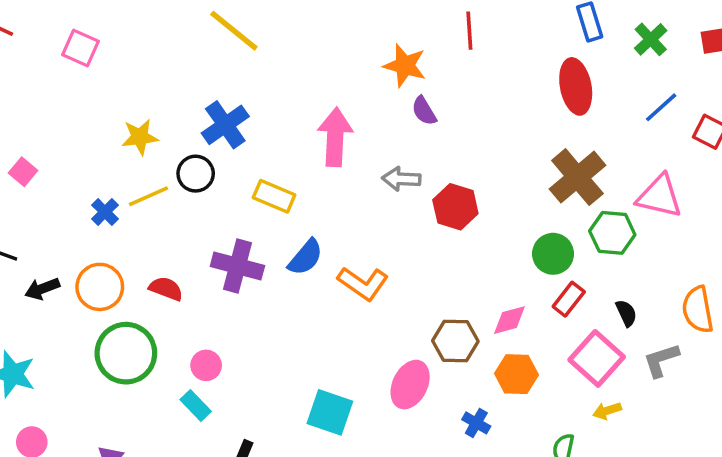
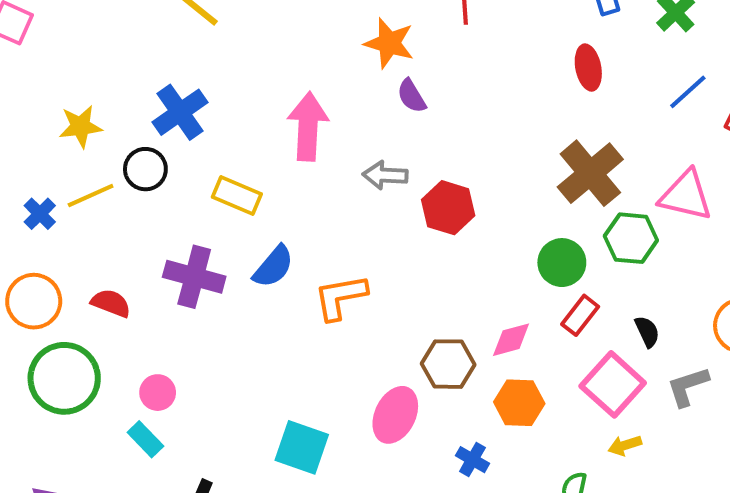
red ellipse: (576, 86) -> (588, 68), size x0.7
orange L-shape: (363, 283) -> (340, 297), turned 135

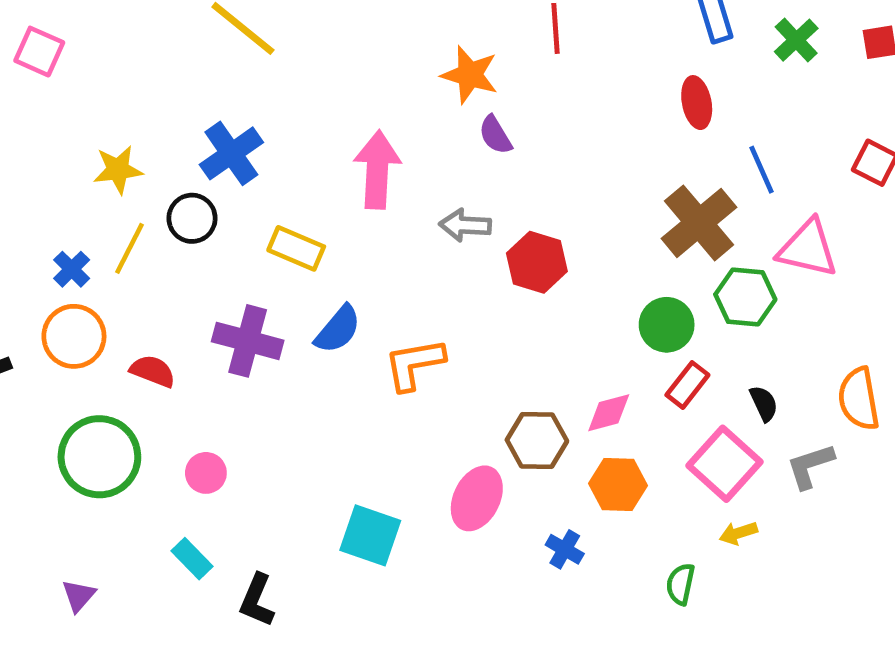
blue line: (688, 92) -> (762, 170), moved, turned -72
yellow line: (91, 195) -> (130, 248), turned -39
orange circle: (34, 301) -> (74, 336), moved
cyan rectangle: (145, 439) -> (192, 559), moved

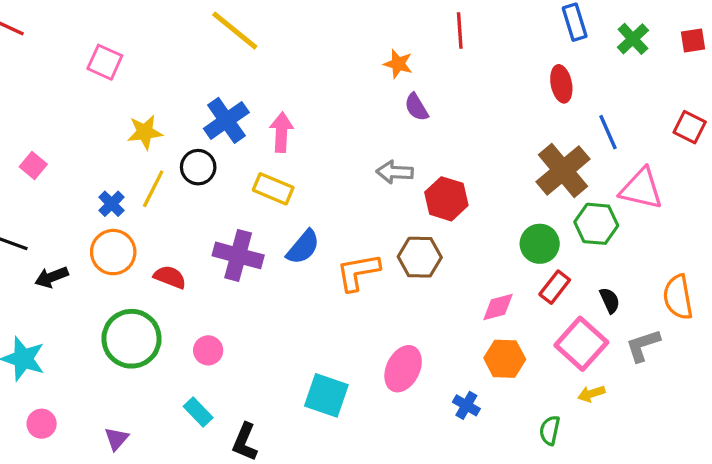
pink square: (39, 52) -> (105, 62), moved
orange star: (470, 75) -> (398, 64), size x0.7
pink arrow: (377, 170) -> (281, 132), moved, size x0.7
brown hexagon: (537, 441) -> (420, 257), moved

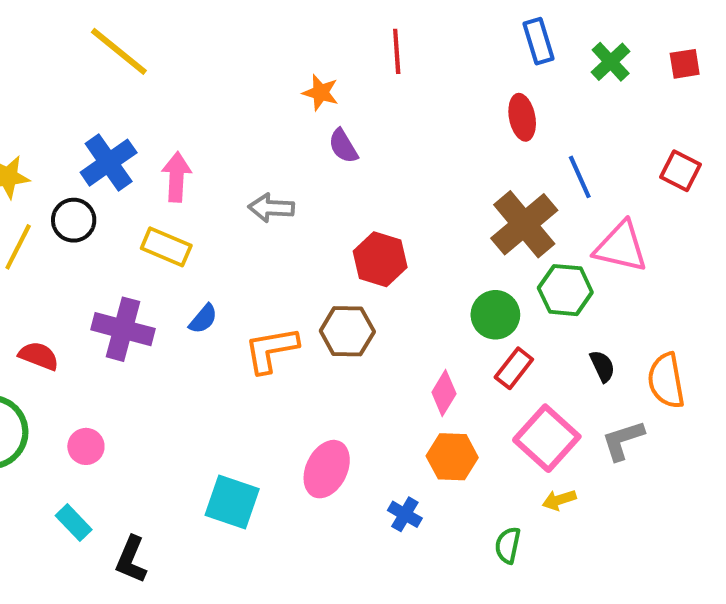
gray arrow: (395, 172) -> (271, 208), moved
blue semicircle: (303, 247) -> (203, 319), size x0.7
black semicircle: (610, 300) -> (602, 366), moved
pink diamond: (498, 307) -> (444, 393), turned -44

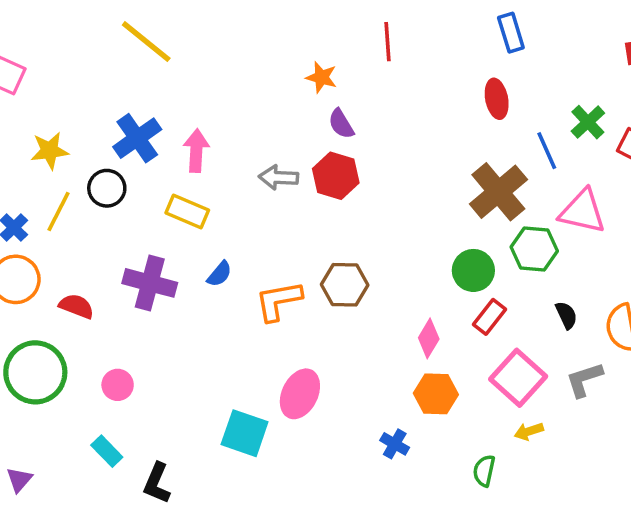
green cross: (611, 62) -> (588, 122), moved
red hexagon: (380, 259) -> (336, 176), moved
pink ellipse: (327, 469) -> (300, 394), moved

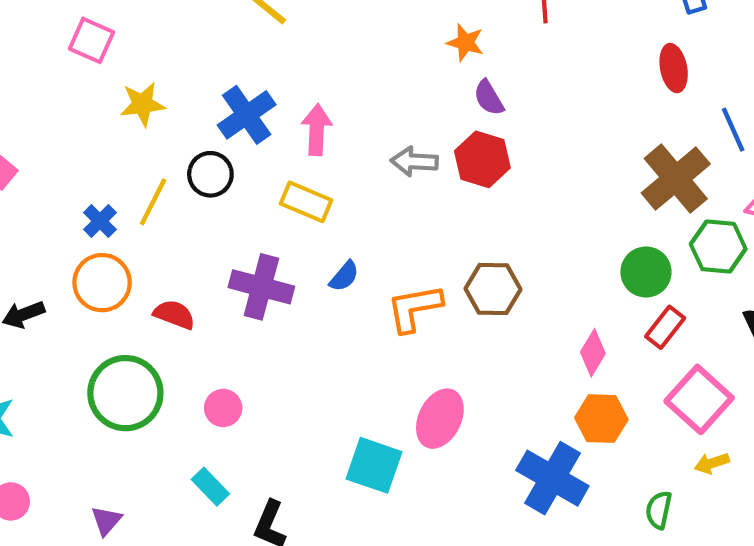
yellow star: (50, 151) -> (142, 104), moved
blue cross: (395, 444) -> (552, 478), size x2.0

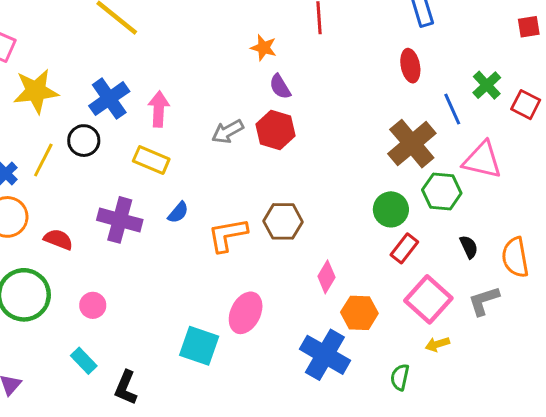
yellow star: (142, 104) -> (36, 91), size x1.4
gray arrow: (414, 162) -> (228, 132), turned -32
pink diamond: (593, 353) -> (326, 277), moved

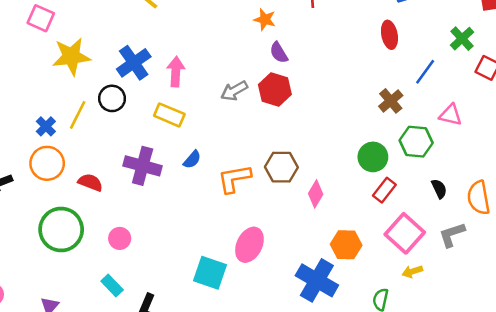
green cross: (487, 85) -> (462, 39), moved
blue line: (452, 109) -> (425, 72), turned 60
brown cross: (412, 144) -> (391, 101), size x0.6
pink triangle: (482, 160) -> (451, 115), size x0.7
pink diamond: (326, 277) -> (316, 194), moved

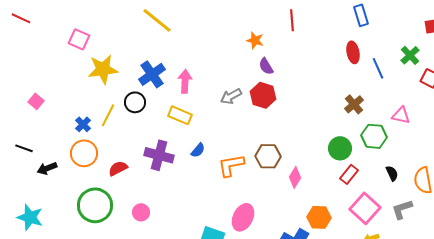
blue line: (425, 72) -> (378, 68), moved, turned -60
red semicircle: (90, 182) -> (118, 168), turned -48

